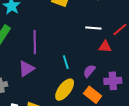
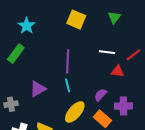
purple line: (35, 42) -> (68, 61), moved
cyan line: (66, 62) -> (68, 85), moved

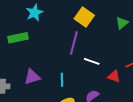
white line: (107, 52) -> (92, 61), moved
green rectangle: (16, 54) -> (18, 38), turned 30
purple line: (68, 61) -> (74, 43), moved

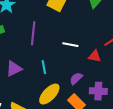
purple line: (74, 43) -> (33, 33), moved

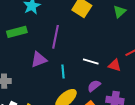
white line: (70, 45) -> (91, 62), moved
purple triangle: (14, 69) -> (39, 60), moved

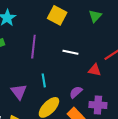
purple triangle: (39, 60) -> (19, 92), moved, turned -42
white line: (91, 62) -> (70, 52), moved

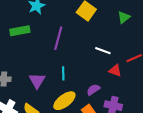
white line: (70, 52) -> (103, 51), moved

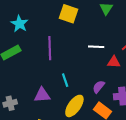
purple triangle: (37, 81) -> (42, 95), turned -48

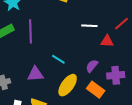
purple line: (50, 48) -> (31, 31), moved
cyan line: (65, 80) -> (58, 59), turned -40

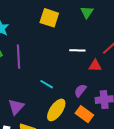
purple triangle: (35, 74) -> (16, 107), moved, turned -42

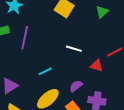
white line: (77, 50) -> (74, 49), moved
cyan line: (47, 84) -> (45, 71), turned -72

